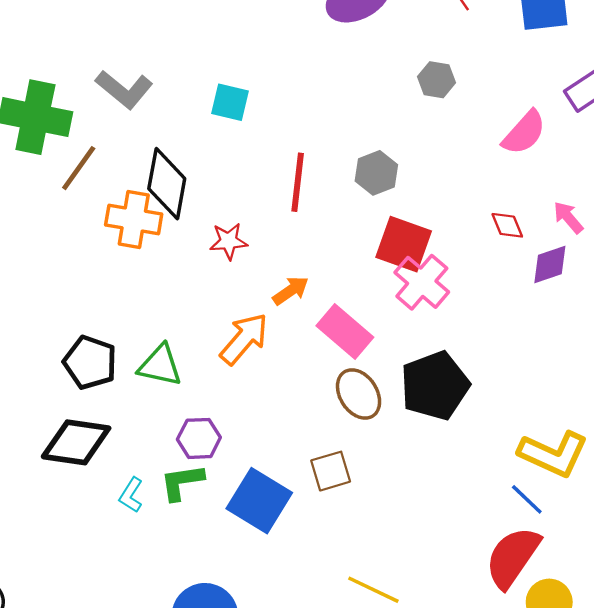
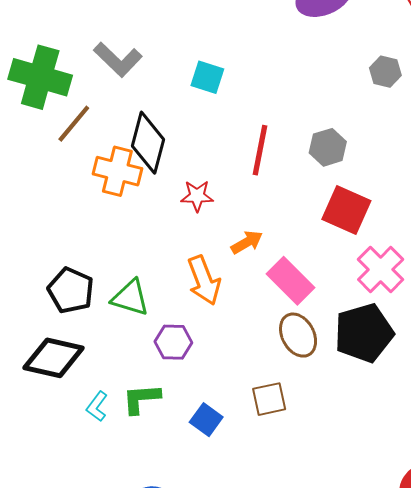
pink cross: (422, 282) -> (381, 270), moved
orange arrow: (244, 339) -> (204, 280), turned 114
purple hexagon: (199, 438) -> (173, 342), moved
blue square: (259, 501) -> (206, 420), size x0.6

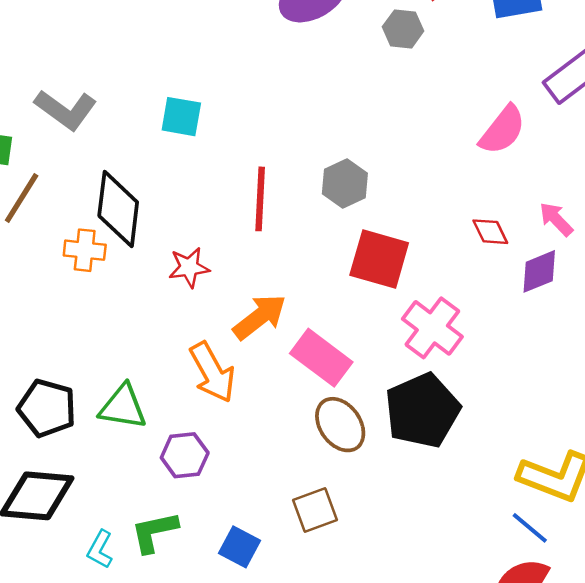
gray hexagon: (385, 72) -> (403, 29), moved
orange cross: (117, 171) -> (85, 250), size x0.7
orange arrow: (247, 242) -> (260, 317), size x1.4

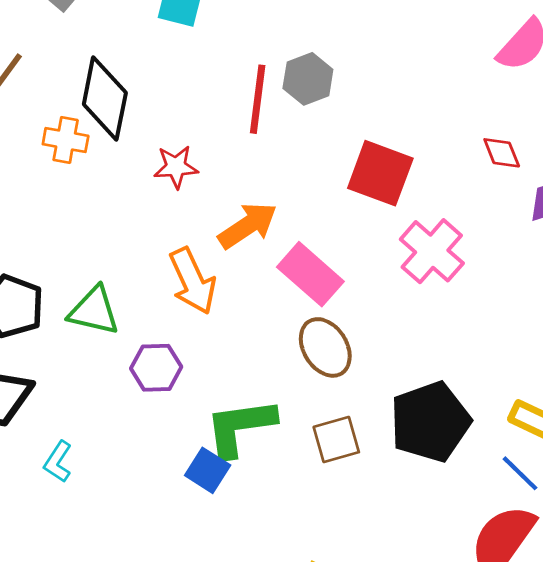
gray hexagon: (345, 183) -> (308, 79), moved
black pentagon: (422, 410) -> (430, 422), moved
brown square: (315, 510) -> (336, 440), moved
green L-shape: (154, 532) -> (240, 427), moved, size x1.4

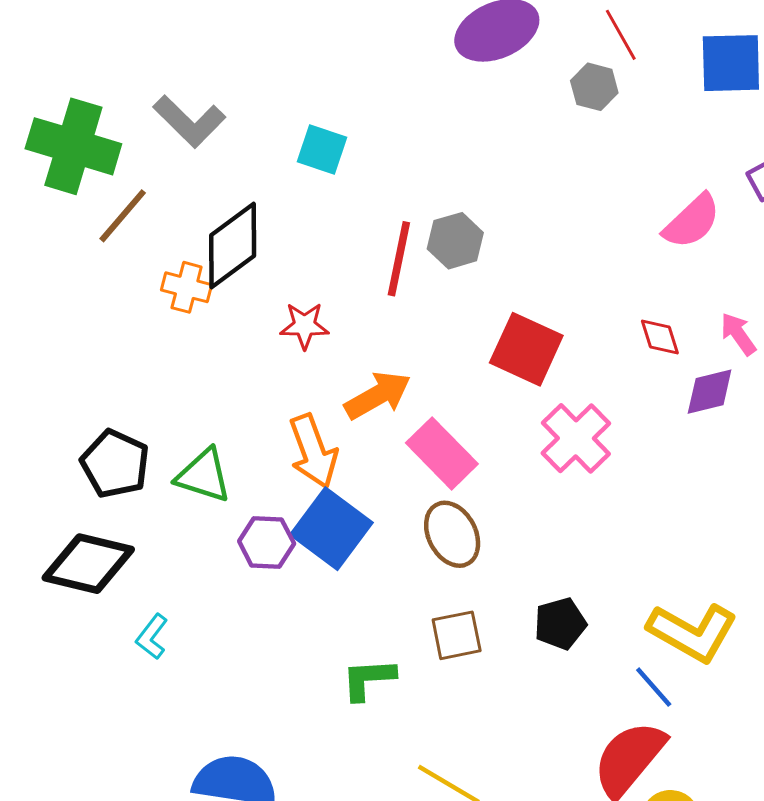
black diamond: (105, 99) -> (233, 246), turned 38
black pentagon: (430, 422) -> (560, 624), size x0.6
green L-shape: (240, 427) -> (368, 679), moved, size x0.7
blue square: (208, 470) -> (331, 529), moved, size x1.6

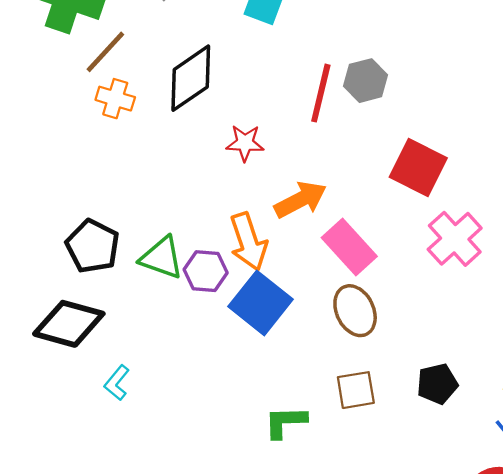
orange cross: (187, 287) -> (115, 99), moved
purple hexagon: (267, 542) -> (206, 271), moved

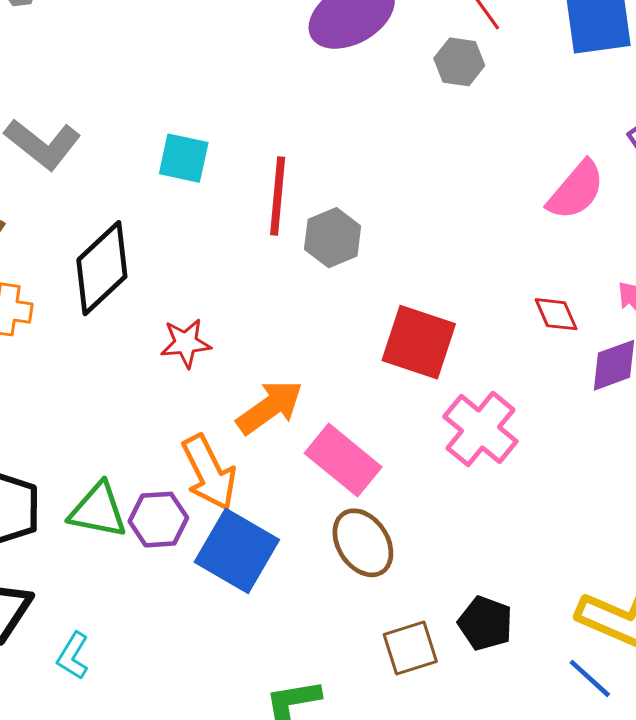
red line: (321, 93) -> (278, 196), moved
cyan L-shape: (117, 383) -> (73, 656), moved
black pentagon: (437, 384) -> (485, 623), turned -30
brown square: (356, 390) -> (410, 648), moved

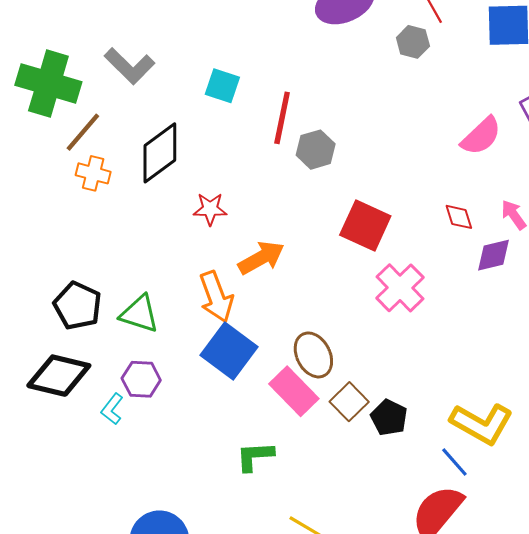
pink rectangle: (343, 460) -> (294, 391), moved
purple hexagon: (158, 520) -> (141, 379), moved
brown square: (410, 648) -> (349, 402), moved, turned -33

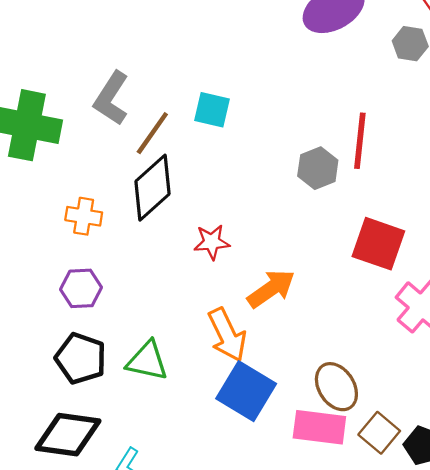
gray L-shape: (129, 66) -> (111, 98), turned 84
red line: (282, 118) -> (360, 141), moved
brown line: (83, 132) -> (152, 133), moved
purple hexagon: (141, 379) -> (81, 288), moved
pink rectangle: (294, 391) -> (319, 427), turned -33

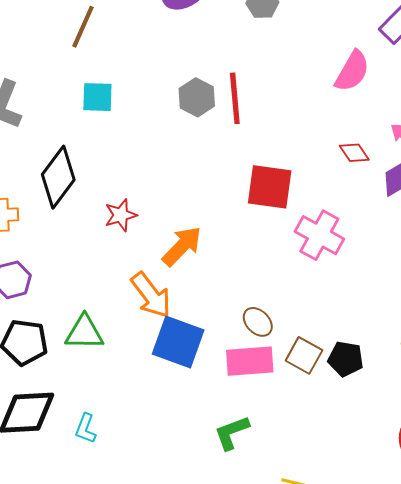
brown line: (152, 133) -> (83, 27), moved
gray hexagon: (318, 168) -> (197, 97), moved
brown ellipse: (336, 387) -> (258, 322), size x0.7

